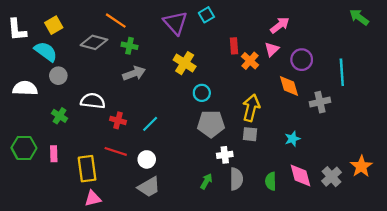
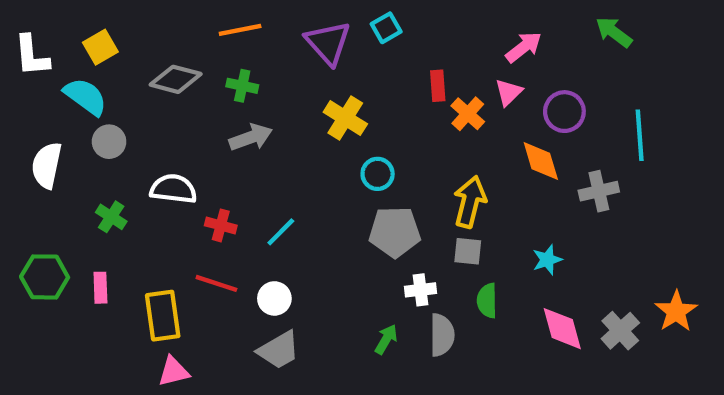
green arrow: (359, 17) -> (614, 32), moved
orange line: (116, 21) -> (240, 30), moved, turned -45
white semicircle: (25, 88) -> (47, 165), turned -80
green semicircle: (271, 181) -> (487, 301), moved

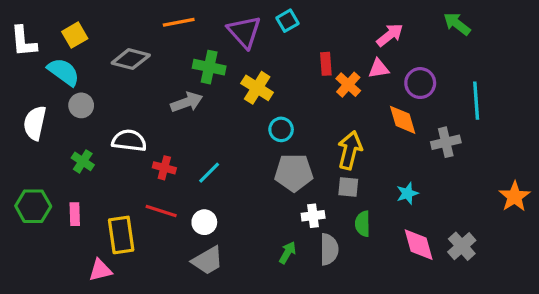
green cross: (242, 86) -> (209, 67), moved, size x1.4
pink triangle: (509, 92) -> (379, 69), turned 35
orange star: (676, 311) -> (515, 197), moved
pink triangle: (173, 372) -> (100, 270), moved

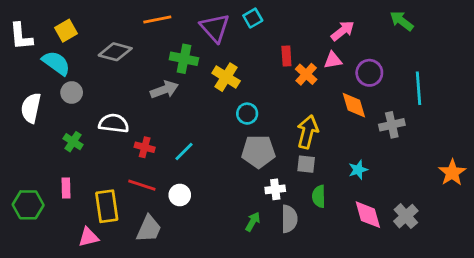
green hexagon: (33, 206) -> (28, 205), moved
gray trapezoid: (207, 261) -> (149, 229), moved, turned -36

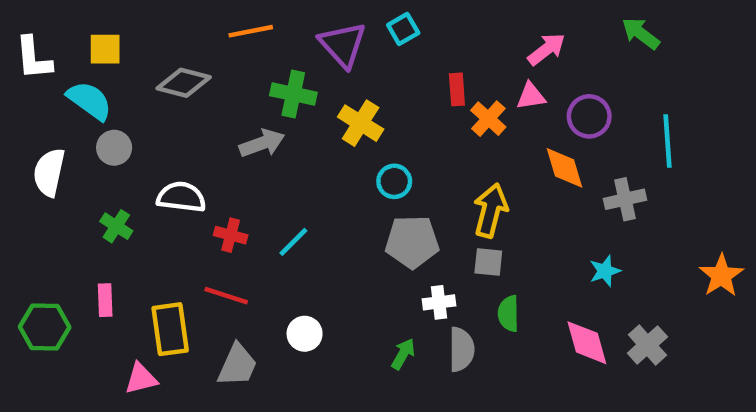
yellow square: (66, 31) -> (105, 49), turned 30
cyan star: (358, 170) -> (605, 271), moved
white circle: (180, 195) -> (305, 334), moved

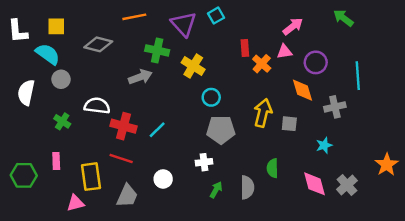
red cross: (231, 235) -> (123, 126), size x1.5
gray square: (488, 262) -> (289, 124), moved
orange star: (721, 275) -> (387, 165), moved
white cross: (439, 302) -> (204, 162), moved

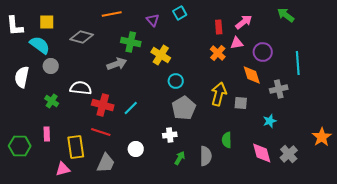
purple triangle: (184, 24) -> (153, 20), size x0.6
red rectangle: (245, 48) -> (219, 27), moved
gray pentagon: (221, 130) -> (184, 108), turned -30

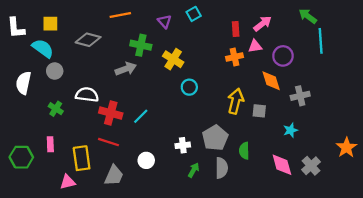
orange cross: (218, 53) -> (235, 57), turned 35
cyan line: (298, 63) -> (321, 41), moved
gray pentagon: (184, 108) -> (215, 138), moved

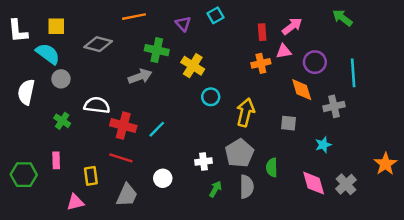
cyan line: (321, 41) -> (353, 73), moved
yellow arrow: (236, 101) -> (245, 112), moved
yellow rectangle: (82, 158) -> (91, 176), size x0.7

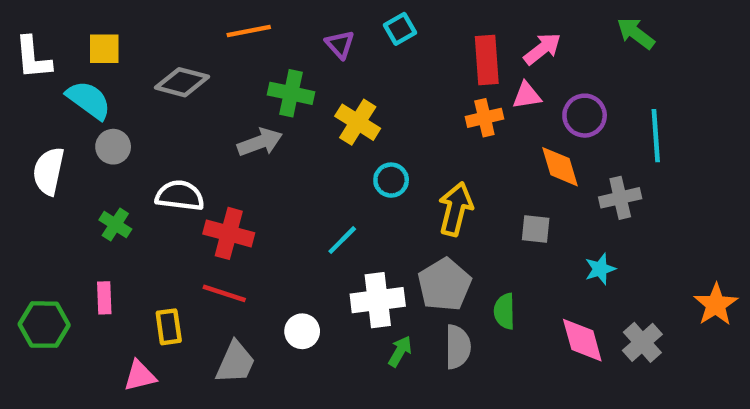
red rectangle: (262, 32) -> (487, 60), size x1.5
cyan line: (157, 129) -> (342, 240), moved
white cross: (203, 162) -> (378, 300), size x1.6

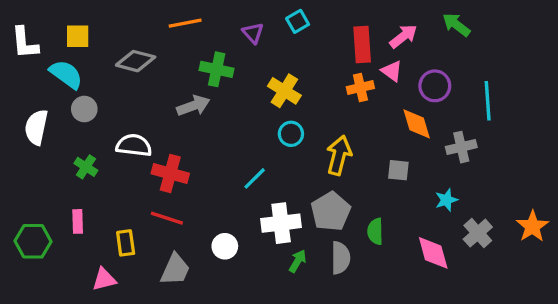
green arrow: (636, 33) -> (456, 25), moved
pink triangle: (527, 96) -> (392, 71), turned 45
yellow cross: (358, 122) -> (284, 91), moved
gray cross: (642, 342) -> (478, 233), moved

